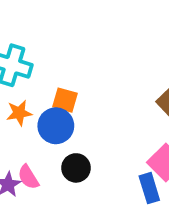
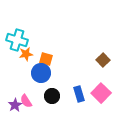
orange star: (19, 113) -> (26, 54), moved
blue rectangle: (149, 188) -> (79, 94), moved

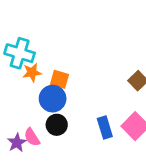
black circle: (52, 96) -> (57, 125), moved

